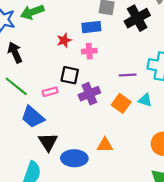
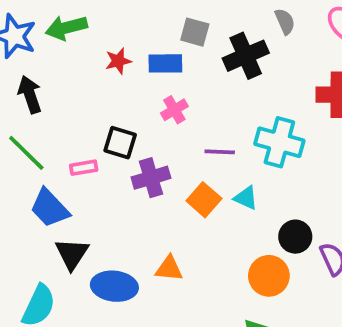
red star: (64, 40) -> (118, 61), moved
pink cross: (89, 51) -> (174, 110), moved, turned -32

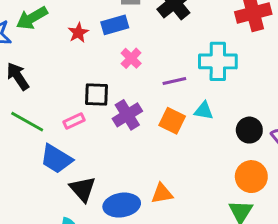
orange triangle: (169, 268) -> (162, 194), moved
orange circle: (269, 276) -> (251, 177), moved

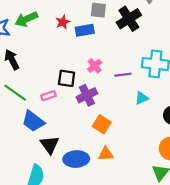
red star: (78, 33) -> (63, 22), moved
pink cross: (131, 58) -> (95, 66), moved
cyan triangle: (204, 111) -> (142, 98), turned -40
orange square: (172, 121) -> (102, 124), moved

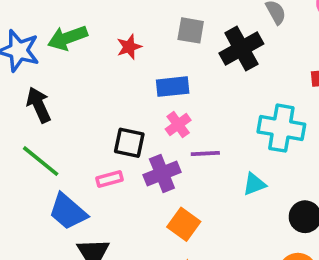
blue rectangle: (85, 30) -> (173, 87), moved
purple line: (123, 75) -> (205, 154), moved
pink rectangle: (48, 96) -> (109, 179), moved

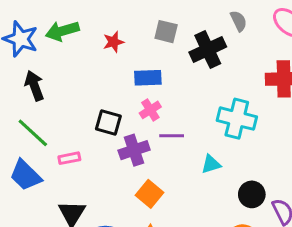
pink rectangle: (109, 179) -> (69, 158), moved
blue trapezoid: (68, 212) -> (25, 175), moved

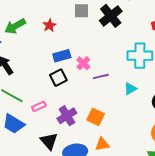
blue rectangle: (148, 78) -> (62, 56), moved
black square: (108, 123) -> (58, 78), turned -30
purple cross: (134, 150) -> (67, 116), moved

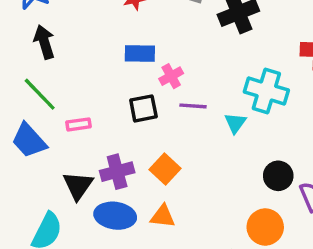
black square: (58, 78) -> (143, 108), moved
cyan triangle: (130, 89) -> (235, 123), moved, turned -40
purple cross: (67, 116) -> (117, 172), moved

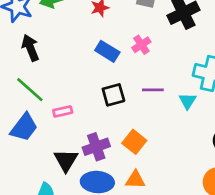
blue rectangle: (140, 54) -> (107, 51), turned 35
pink cross: (171, 76) -> (141, 45), moved
blue trapezoid: (29, 141) -> (24, 127), turned -96

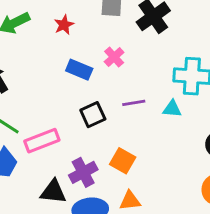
cyan triangle: (188, 101) -> (172, 109), turned -48
pink rectangle: (63, 111) -> (42, 141), size x1.6
black triangle: (66, 160) -> (53, 192), turned -45

